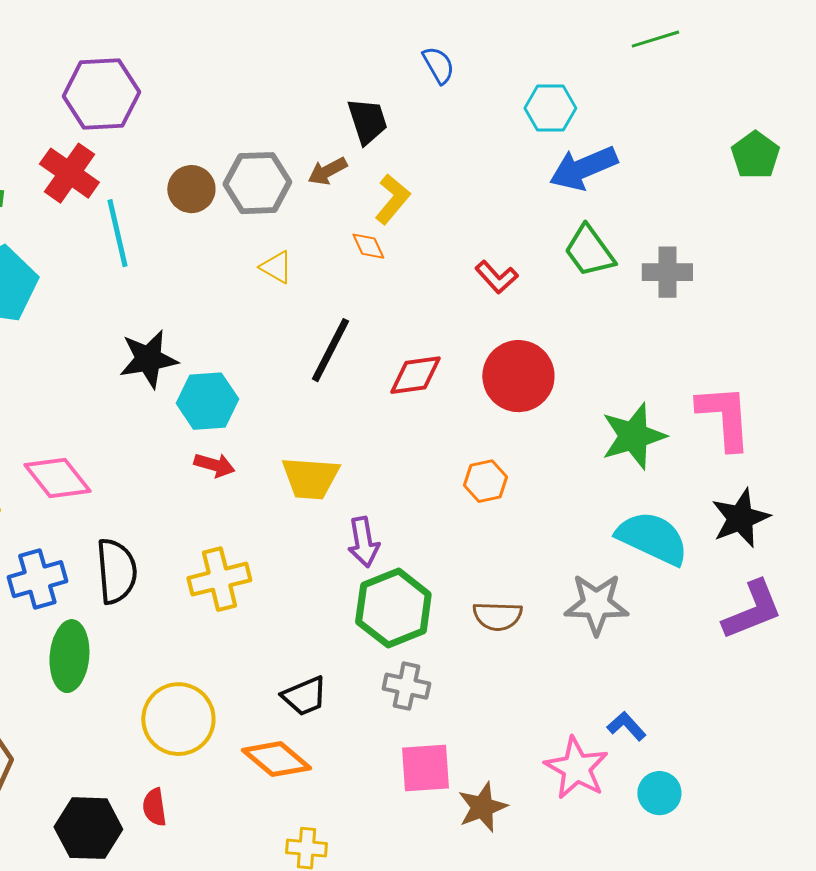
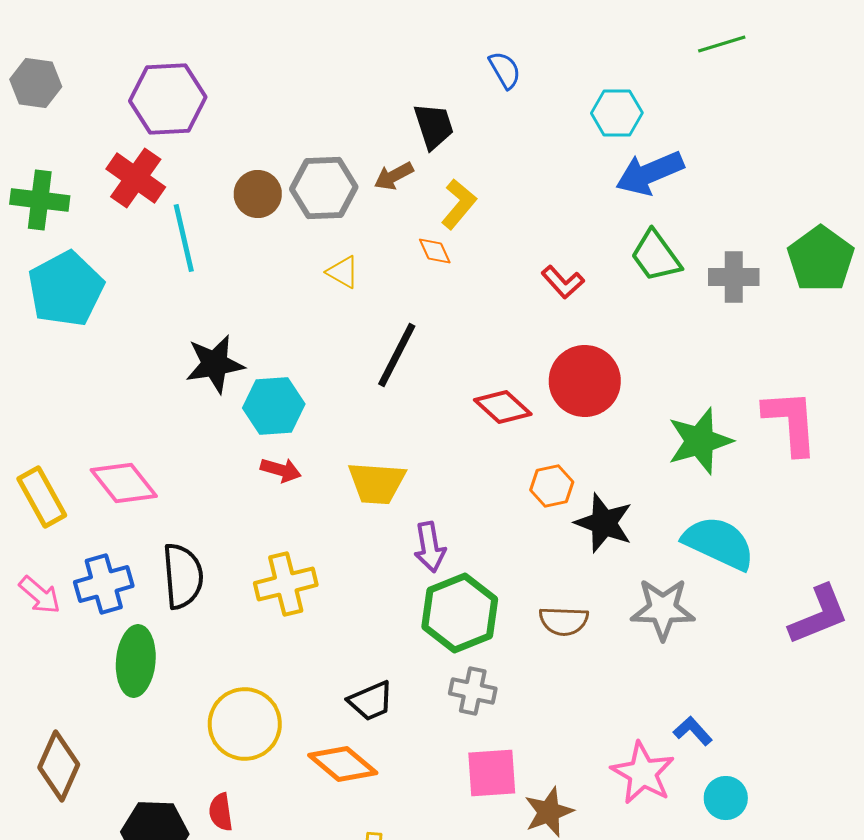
green pentagon: (755, 155) -> (821, 259), moved, size x1.4
red diamond: (415, 375) -> (503, 407), moved, turned 50
black star: (740, 518) -> (604, 523), moved, turned -30

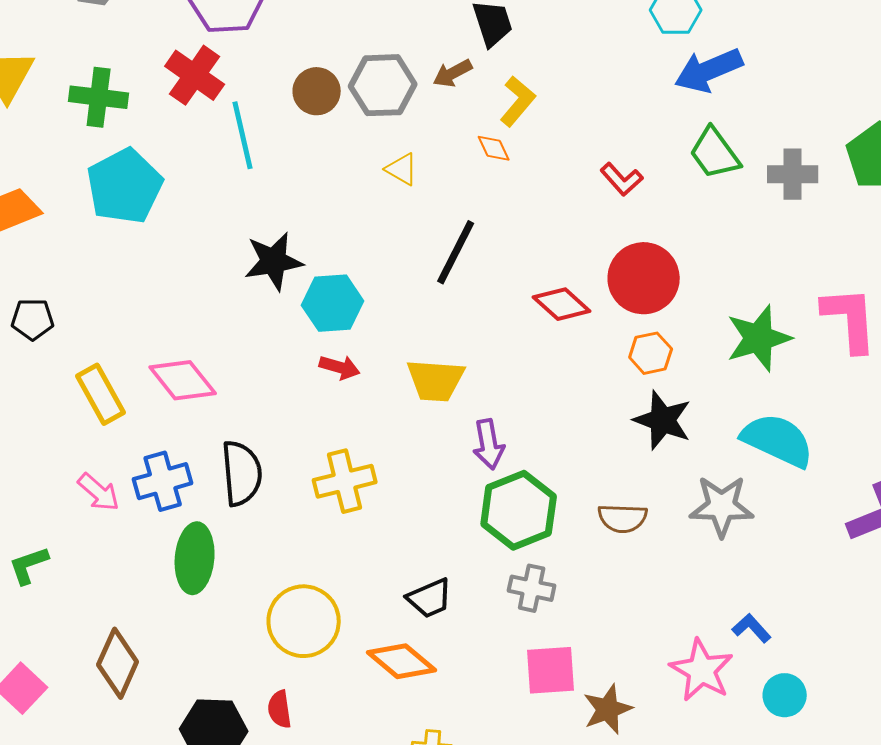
orange hexagon: (552, 486) -> (651, 353), moved

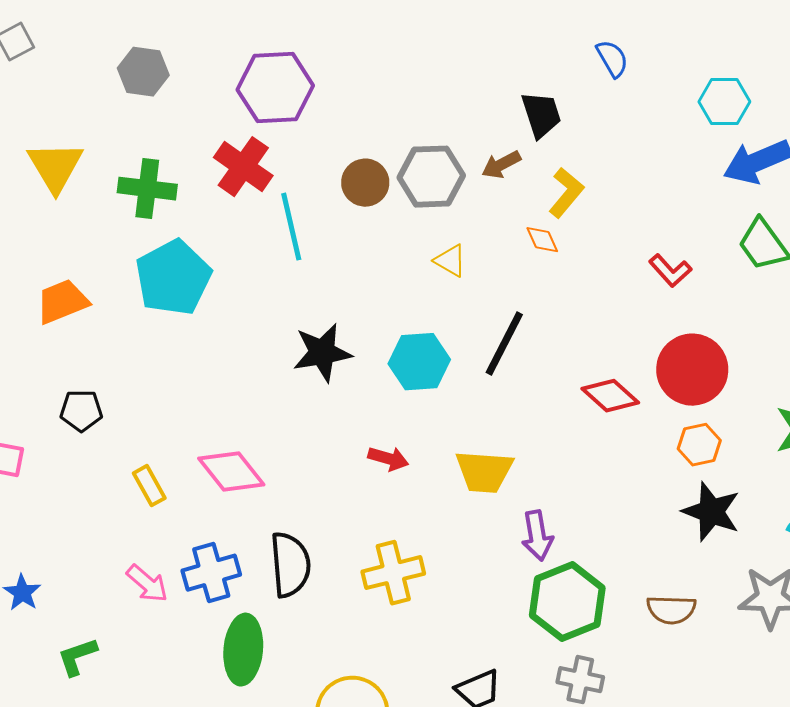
cyan hexagon: (333, 303) -> (419, 362), moved
yellow rectangle: (101, 394) -> (149, 486), size x0.7

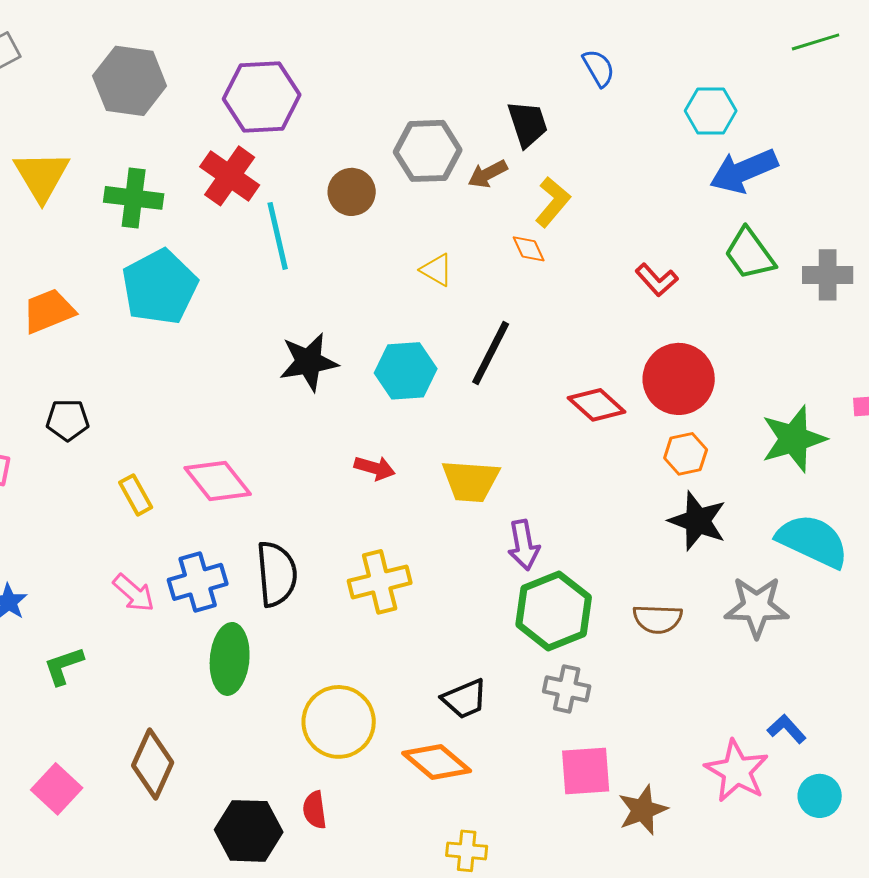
gray hexagon: (143, 72) -> (130, 81), size x1.4
gray hexagon: (431, 177) -> (428, 151), moved

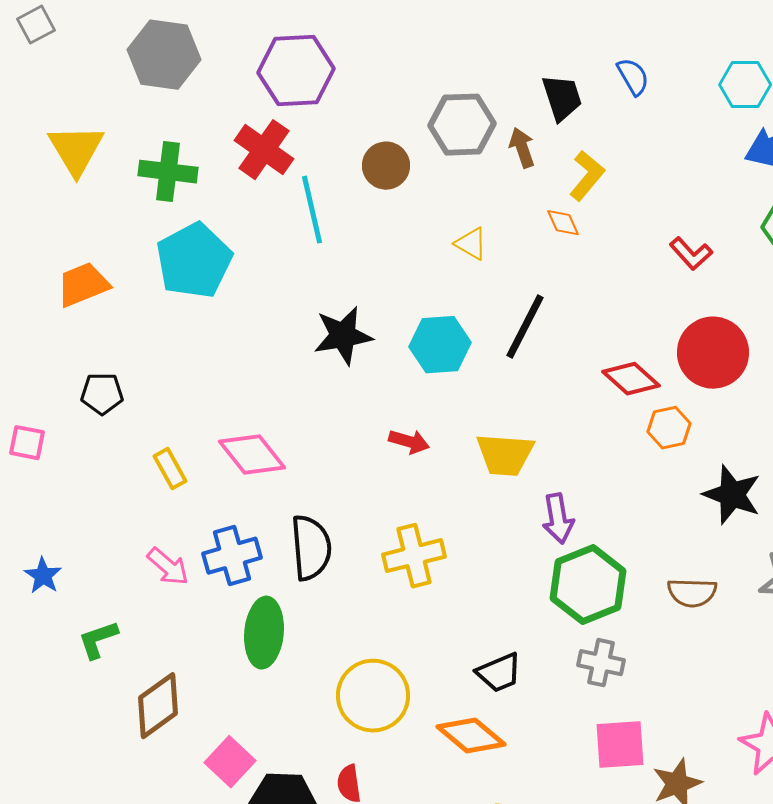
blue semicircle: (599, 68) -> (633, 77), moved
brown arrow: (488, 174) -> (522, 148), turned 99
orange hexagon: (686, 454) -> (669, 428), moved
brown diamond: (153, 764) -> (158, 706), moved, turned 30
pink square: (57, 789) -> (230, 762), moved

